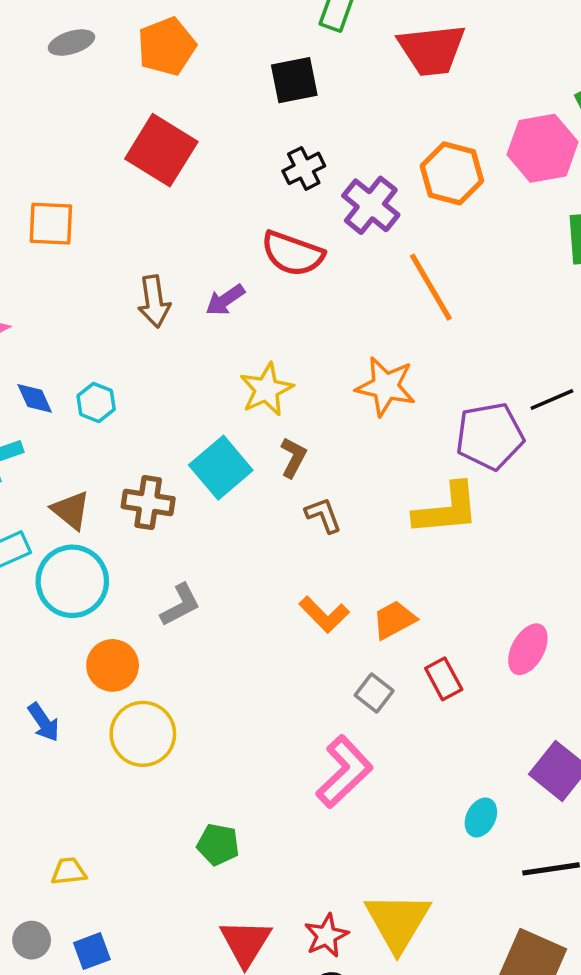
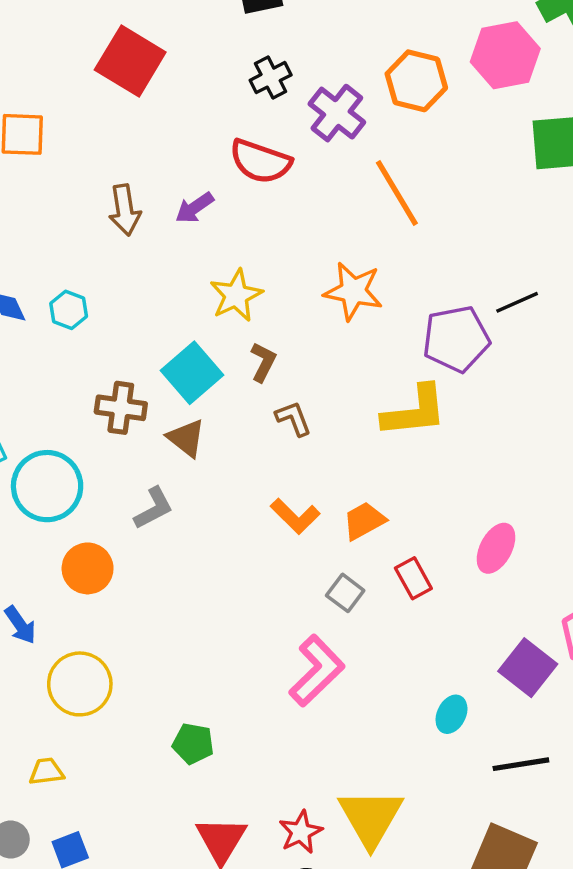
brown triangle: (71, 510) -> (186, 438), moved
yellow circle: (143, 734) -> (80, 684), moved

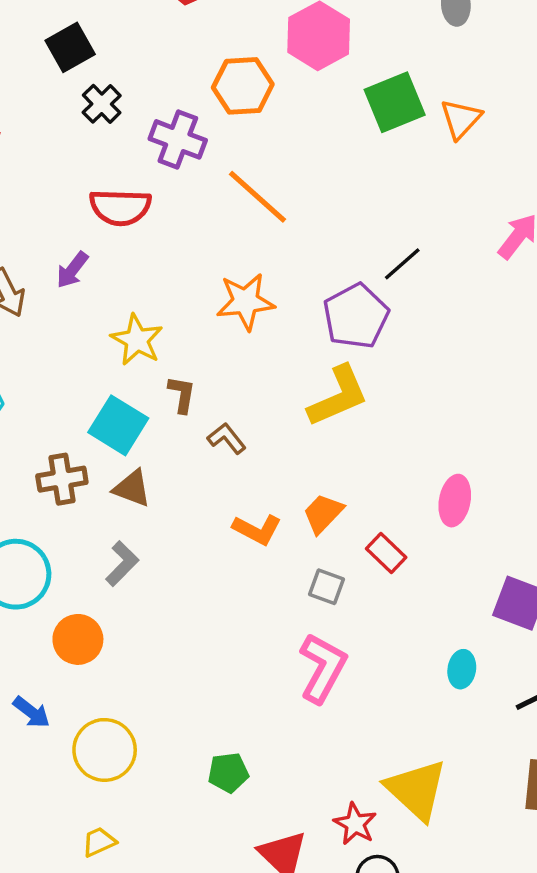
black cross: (271, 78) -> (102, 104), moved

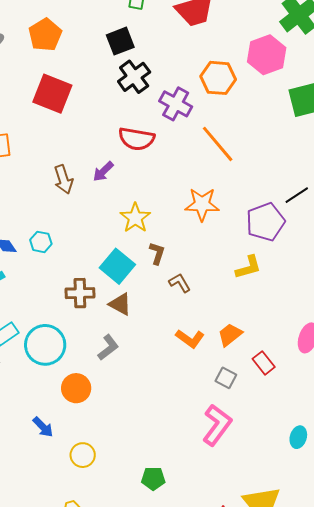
black cross: (102, 104) -> (134, 77), size x1.4
yellow L-shape: (338, 396) -> (248, 267), size x0.7
yellow circle: (105, 750) -> (83, 455), size x0.7

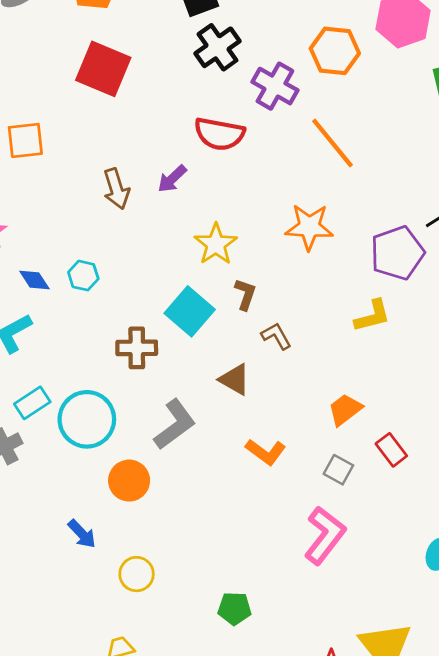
brown triangle: (120, 304) -> (235, 379), moved
orange L-shape: (190, 339) -> (266, 452), moved
gray L-shape: (108, 347) -> (175, 424), size x1.4

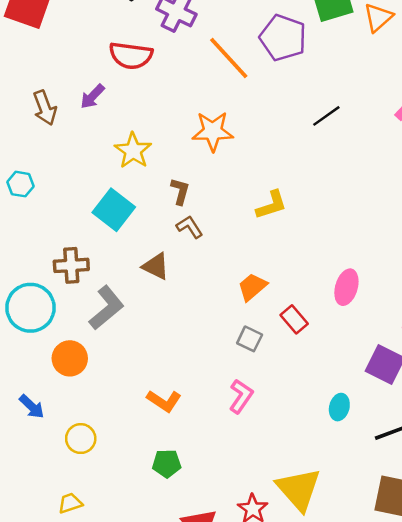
purple pentagon: (397, 253) -> (283, 38), moved, turned -30
brown L-shape: (245, 294) -> (180, 191), moved
brown cross: (137, 348) -> (71, 265), moved
orange L-shape: (266, 452) -> (164, 401), moved
pink L-shape: (325, 535) -> (241, 396), size x0.7

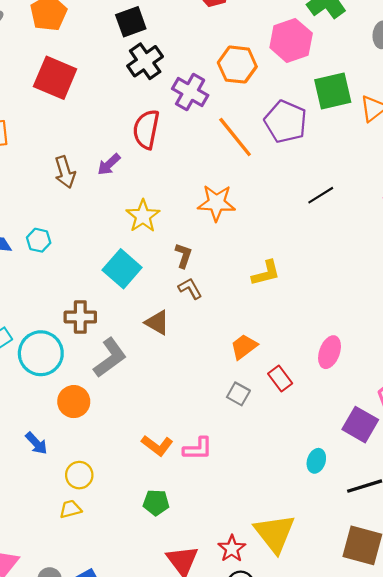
red semicircle: (131, 56) -> (146, 129), turned 90
pink L-shape: (241, 396) -> (198, 449), moved, turned 52
yellow trapezoid: (70, 503) -> (70, 509), moved

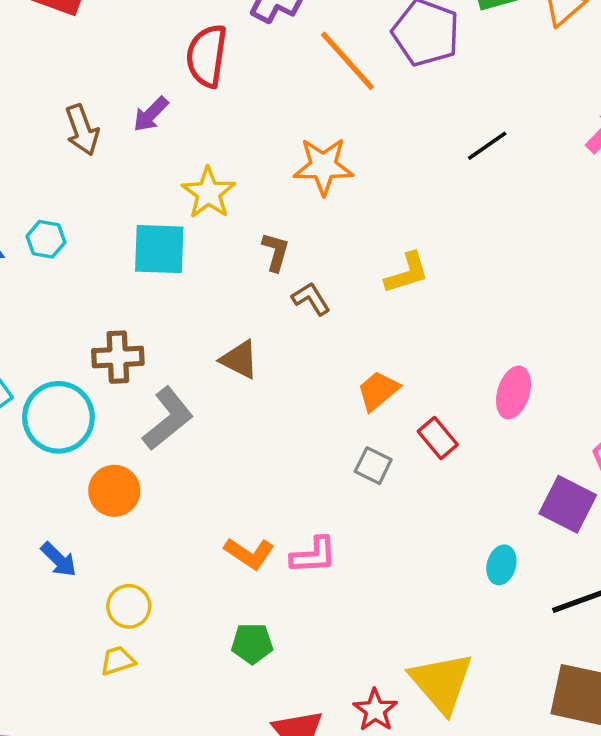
cyan square: (122, 269) -> (159, 249), moved, turned -36
brown L-shape: (190, 288) -> (311, 299), moved

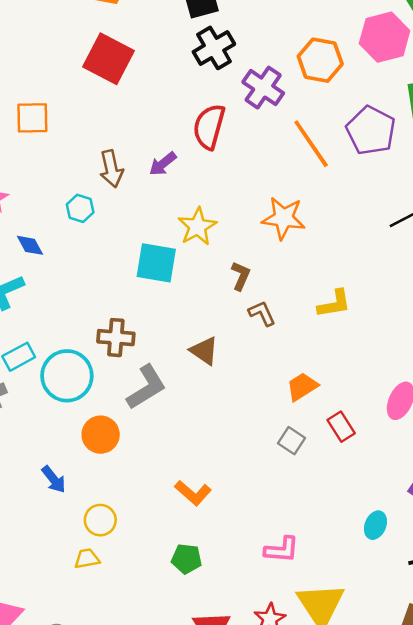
cyan hexagon: (46, 239) -> (80, 208), moved
pink L-shape: (314, 555) -> (282, 550), moved

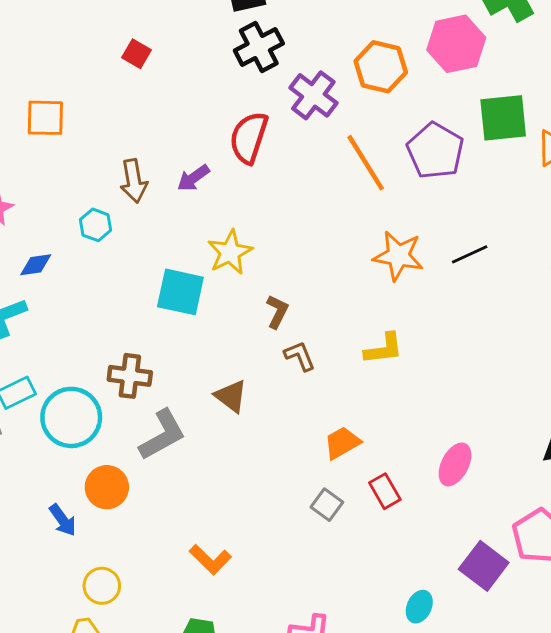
red square: (108, 59) -> (136, 54), size x0.5
orange star: (284, 218) -> (398, 256), moved
blue diamond: (30, 245) -> (36, 265), turned -72
blue arrow: (54, 479) -> (63, 520), moved

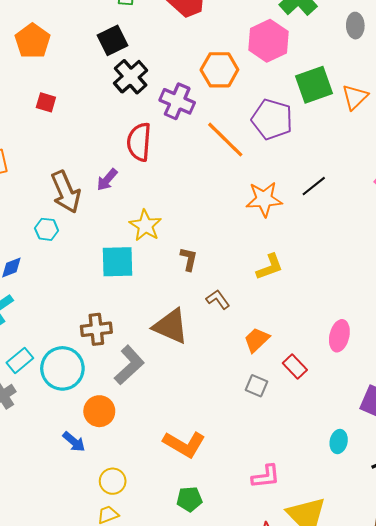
brown arrow: (134, 181) -> (66, 192), size x1.4
brown L-shape: (300, 356) -> (218, 299), moved
brown triangle: (231, 396) -> (171, 326), size x1.5
orange L-shape: (210, 559) -> (184, 444), size x1.4

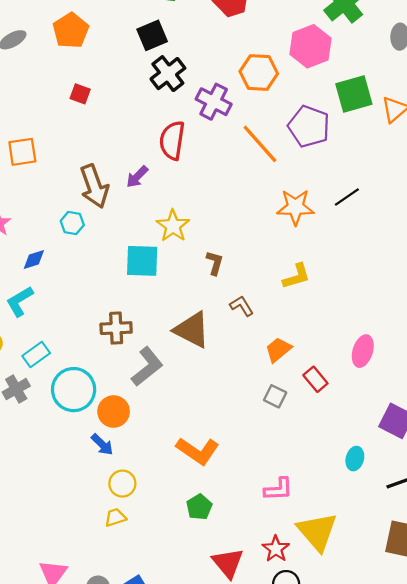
cyan circle: (62, 368) -> (74, 390), moved
blue arrow: (74, 442) -> (102, 444), moved
green pentagon: (189, 499) -> (199, 507), turned -30

